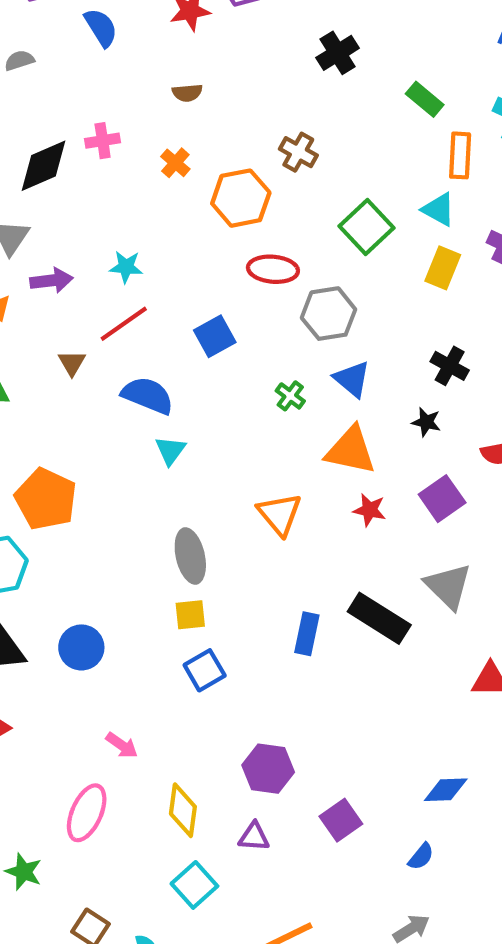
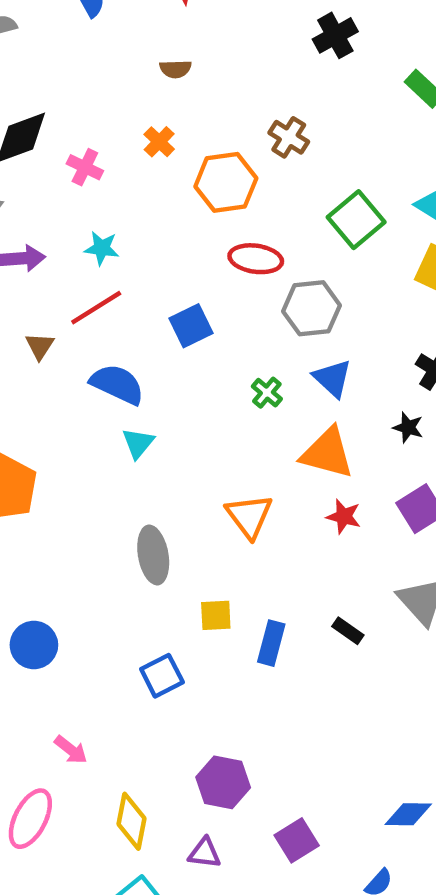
pink cross: (103, 141) -> (85, 167), moved, turned 32
yellow square: (190, 615) -> (216, 615), moved
black rectangle: (379, 618) -> (348, 631), size x0.5

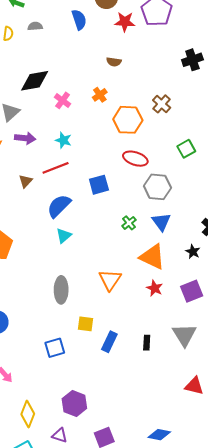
green square: (356, 220) -> (186, 149), size x0.7
blue semicircle: (117, 384) -> (59, 206), turned -80
black rectangle: (348, 631) -> (147, 343), turned 48

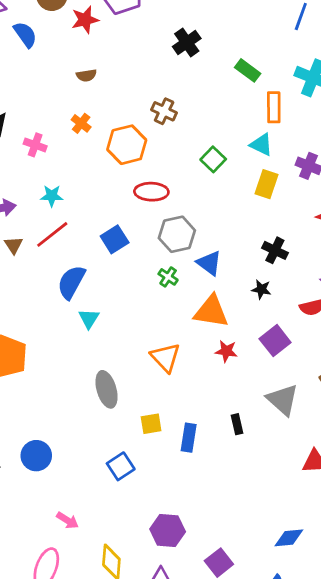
brown triangle: (26, 181) -> (14, 245), moved
gray hexagon: (157, 187) -> (177, 234), moved

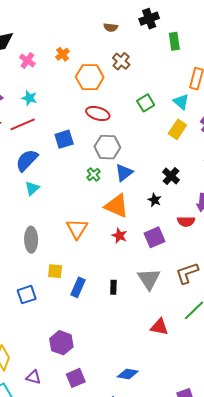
green rectangle: (248, 70) -> (174, 41), moved, turned 30
brown semicircle: (86, 75) -> (111, 27), moved
blue triangle: (209, 263) -> (124, 173), turned 30
purple hexagon: (168, 530) -> (61, 343), moved

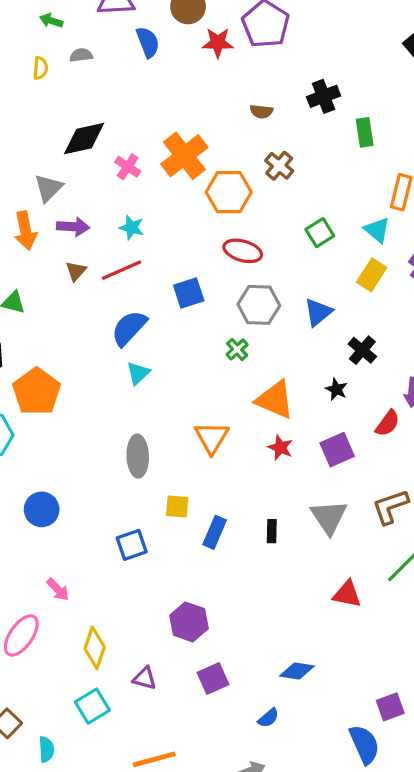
orange cross: (63, 54) -> (184, 156), size x2.0
blue triangle: (124, 173) -> (318, 312), moved
red semicircle: (186, 221) -> (388, 423), turned -54

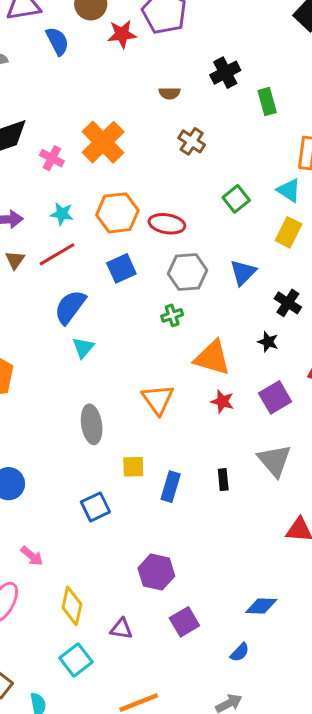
orange hexagon: (229, 192) -> (117, 213), moved
green cross: (237, 349) -> (172, 315), turned 30

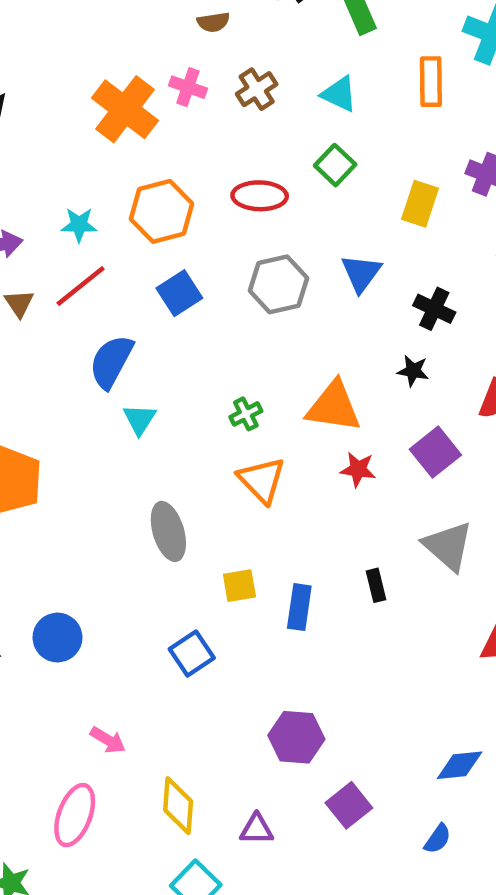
brown cross: (192, 141) -> (257, 89), turned 32
pink cross: (52, 158) -> (188, 87), moved
cyan triangle: (289, 190) -> (339, 94), moved
red ellipse: (167, 224) -> (260, 196), moved
green cross: (172, 315) -> (246, 414), moved

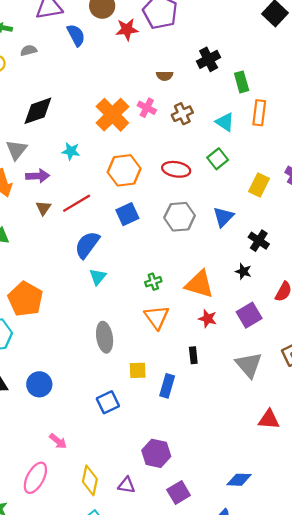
orange rectangle: (431, 82) -> (259, 113), moved
cyan star: (79, 225) -> (71, 151), moved
black rectangle: (376, 585) -> (193, 355), moved
purple triangle: (256, 829) -> (127, 485), moved

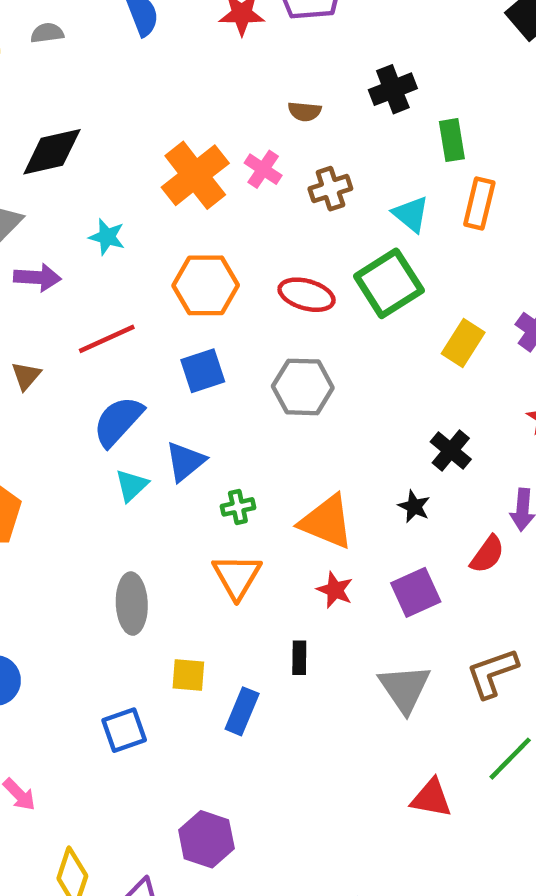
green square: (218, 159) -> (389, 283), size x1.6
brown triangle: (43, 208) -> (26, 376), moved
blue triangle: (223, 217) -> (185, 461), moved

